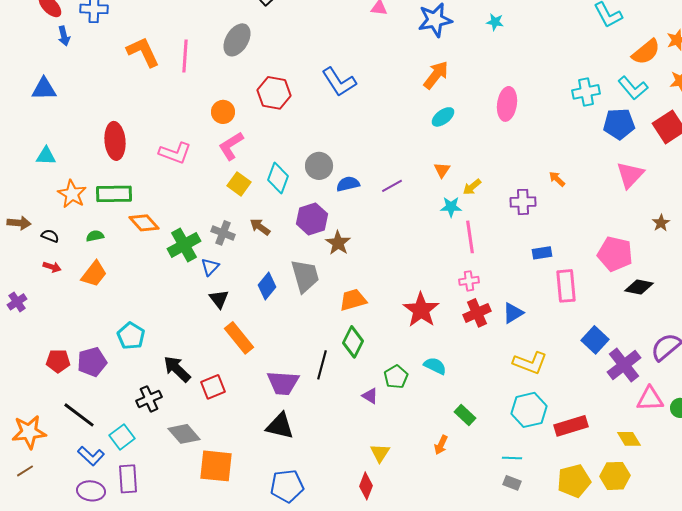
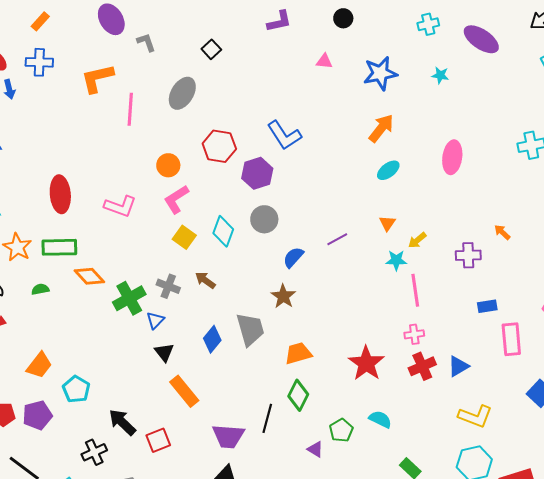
orange L-shape: (143, 52) -> (97, 78), moved, turned -78
blue semicircle: (348, 184) -> (293, 257), moved, turned -35
purple hexagon: (312, 219) -> (257, 173), moved
orange trapezoid: (94, 274) -> (39, 365), moved

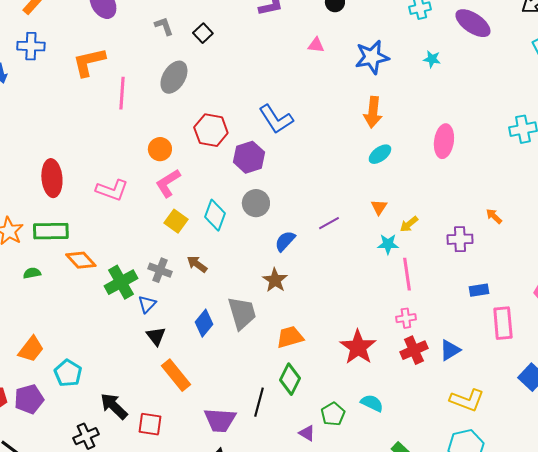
gray L-shape: (146, 42) -> (164, 26), moved
orange arrow: (381, 128) -> (373, 112), turned 148
red square: (158, 440) -> (150, 424), turned 30

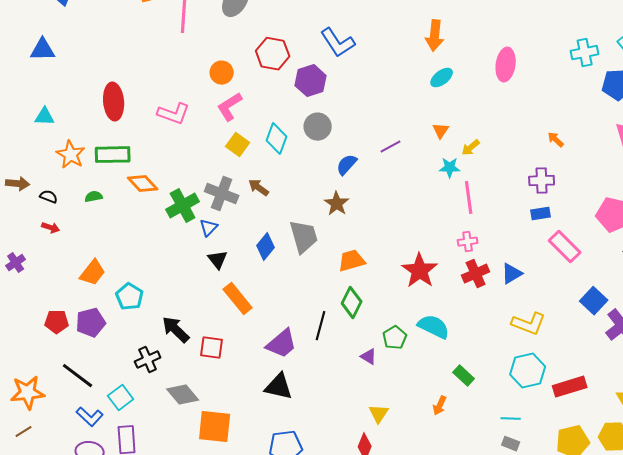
purple cross: (460, 239) -> (542, 181), moved
gray cross: (160, 270) -> (222, 194), size x1.4
pink rectangle: (503, 323) -> (565, 247), turned -40
cyan semicircle: (372, 403) -> (434, 327), size x1.4
purple trapezoid: (220, 420) -> (282, 344), turned -44

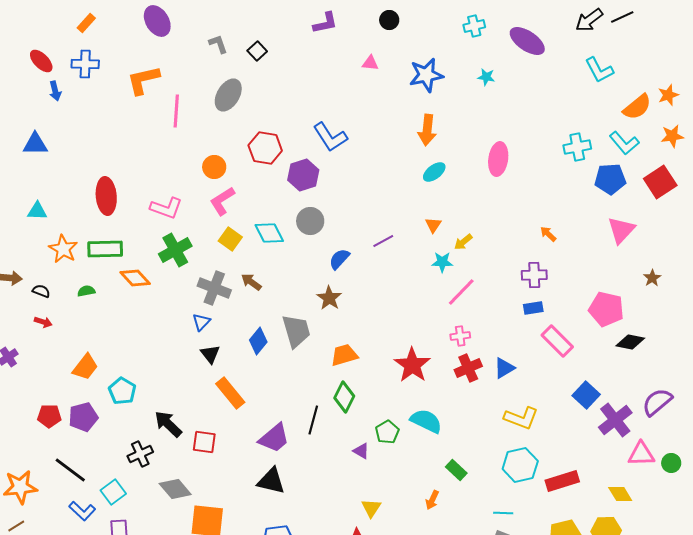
cyan diamond: (277, 139) -> (269, 233), turned -48
pink line: (469, 198) -> (461, 292), turned 52
green cross: (183, 206) -> (175, 250), moved

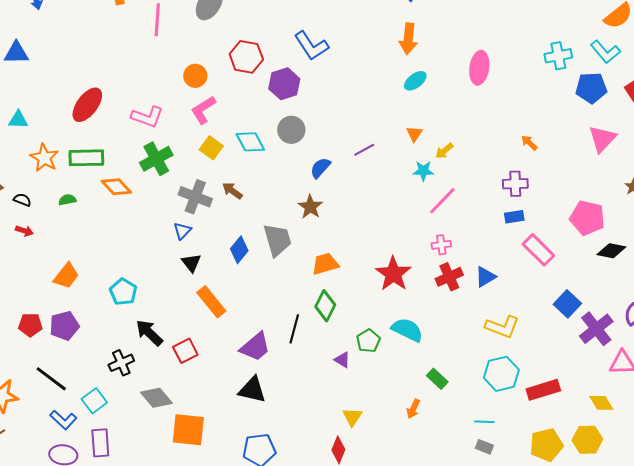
red ellipse: (106, 196) -> (87, 105), turned 42
cyan pentagon: (122, 391) -> (123, 292), moved
red square: (204, 442) -> (185, 351), turned -35

